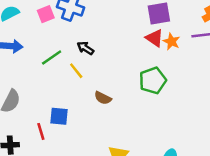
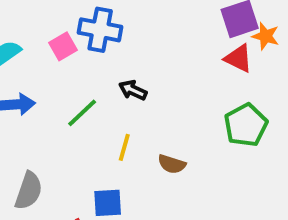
orange star: (172, 42) -> (266, 36), moved
yellow line: (76, 71) -> (124, 147), moved, turned 63

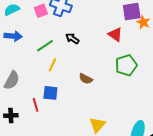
red triangle: (238, 58) -> (115, 34), moved
yellow line: (124, 147) -> (52, 65), moved

